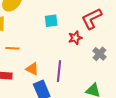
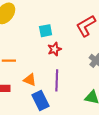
red star: (75, 38) -> (54, 49), moved

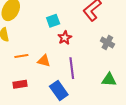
orange triangle: (30, 80) -> (44, 61), moved

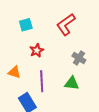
cyan square: (53, 21) -> (26, 25), moved
green triangle: (109, 80) -> (72, 83), moved

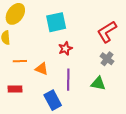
red L-shape: (66, 24) -> (107, 32), moved
cyan square: (26, 25) -> (56, 22), size x1.5

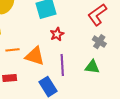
orange triangle: (42, 69) -> (35, 56), size x1.5

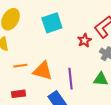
red star: (57, 34) -> (84, 40), moved

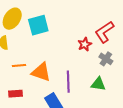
cyan square: (52, 23) -> (38, 25), moved

